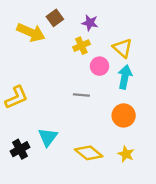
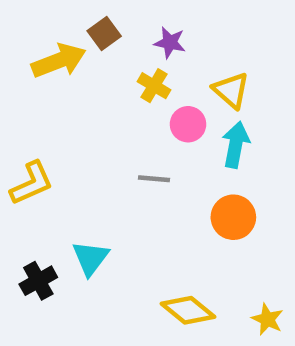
yellow arrow: (31, 32) -> (59, 61), turned -44
yellow cross: (81, 46) -> (154, 86), turned -35
yellow diamond: (89, 153) -> (188, 310), moved
yellow star: (126, 154) -> (267, 319), moved

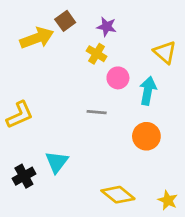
yellow triangle: (231, 90) -> (165, 52), moved

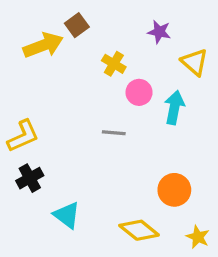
purple star: (107, 27) -> (159, 32), moved
orange circle: (146, 136) -> (174, 190), moved
cyan triangle: (57, 162) -> (67, 215), moved, turned -30
black cross: (24, 176) -> (30, 178), moved

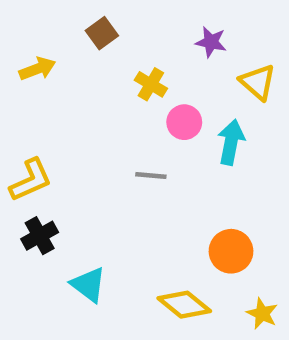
yellow arrow: (43, 45) -> (37, 69), moved, size x0.7

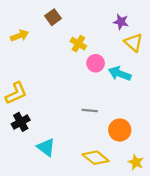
purple star: (211, 42) -> (121, 22), moved
cyan arrow: (231, 142) -> (120, 74), turned -80
gray line: (151, 176) -> (90, 110), moved

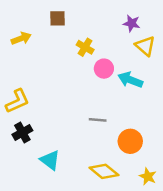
brown square: (53, 17) -> (57, 18), turned 35

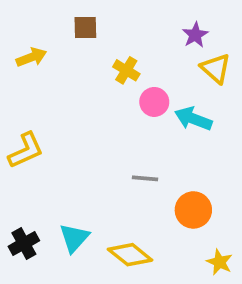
purple star: (132, 23) -> (195, 35), turned 30
black cross: (22, 133) -> (24, 243), moved
cyan triangle: (50, 160) -> (74, 238), turned 35
yellow diamond: (104, 171) -> (130, 255), moved

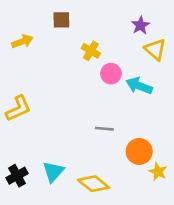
yellow star: (219, 262) -> (158, 172), moved

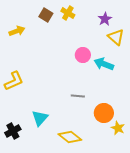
brown square: (61, 20) -> (46, 15), turned 32
yellow cross: (91, 51) -> (68, 13), moved
cyan triangle: (53, 172) -> (40, 118), moved

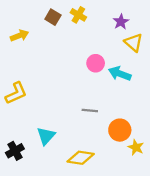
yellow diamond: (70, 137) -> (81, 158), turned -30

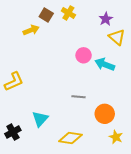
yellow arrow: (20, 36) -> (31, 30), moved
yellow star: (136, 147) -> (116, 137), moved

